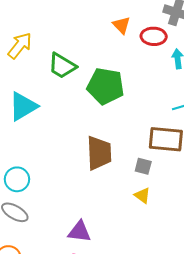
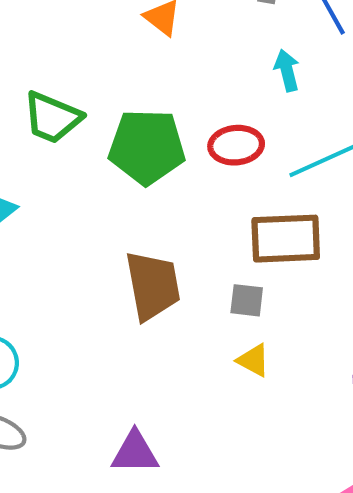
red ellipse: (154, 36) -> (236, 145), moved

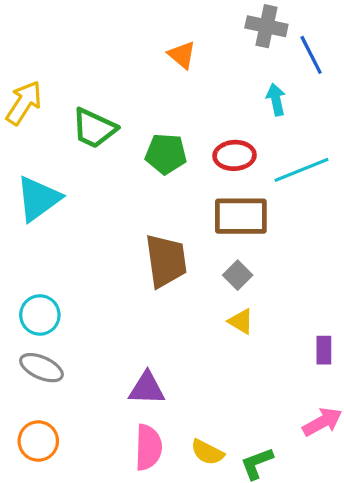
green pentagon: (147, 147) -> (166, 154), size x0.7
brown rectangle: (286, 239) -> (241, 216), moved
gray square: (247, 300) -> (238, 275), turned 36

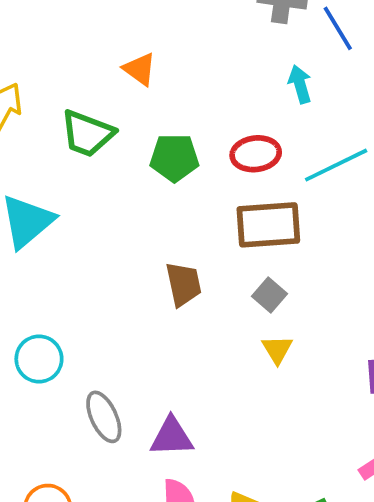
orange triangle: (182, 55) -> (140, 69), moved
brown trapezoid: (166, 261) -> (183, 284), size x0.7
yellow triangle: (241, 321) -> (277, 349), turned 32
gray ellipse: (41, 368) -> (104, 417), moved, turned 45

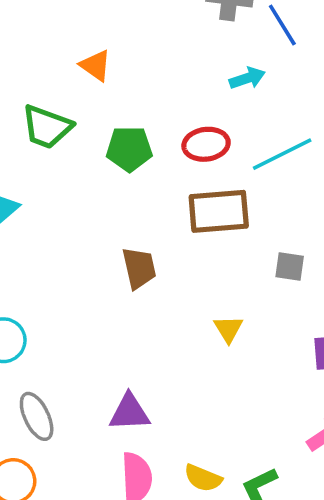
cyan arrow: (300, 84) -> (247, 78), turned 88
gray square: (270, 295) -> (290, 266), moved, turned -32
gray ellipse: (104, 417) -> (37, 416), moved

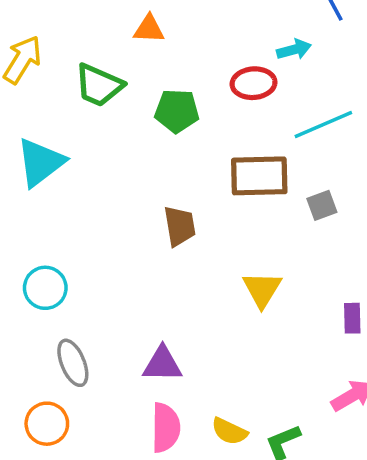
orange triangle: (96, 65) -> (149, 29), turned -36
red ellipse: (206, 144) -> (254, 83), moved
gray square: (290, 266) -> (322, 205), moved, turned -32
yellow triangle: (228, 329) -> (262, 289), size x1.4

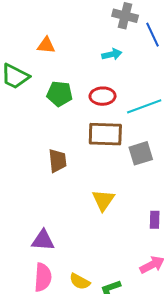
cyan arrow: (294, 50) -> (112, 54), moved
red ellipse: (254, 83) -> (103, 96), moved
gray square: (322, 205) -> (141, 153), size x1.4

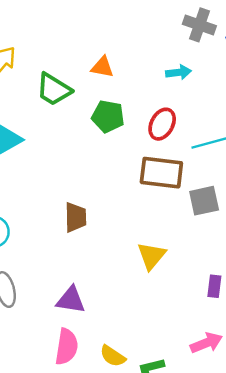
orange triangle: (46, 45) -> (102, 67), moved
red ellipse: (103, 96) -> (162, 124), turned -65
brown trapezoid: (57, 161) -> (76, 217), moved

